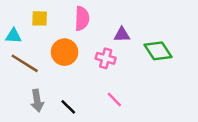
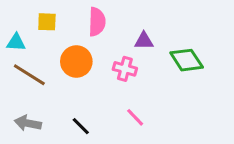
gray arrow: (37, 101) -> (28, 123), moved, turned 110

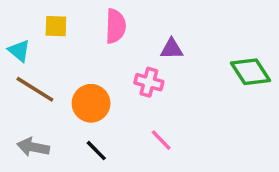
cyan triangle: (16, 42) -> (19, 51), turned 36
green diamond: (187, 60) -> (250, 72), moved
orange circle: (76, 61) -> (91, 103), moved

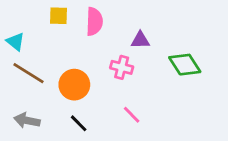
yellow square: (56, 26) -> (59, 16), moved
green diamond: (250, 72) -> (185, 65), moved

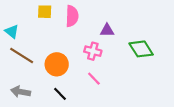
pink line: (132, 115) -> (94, 79), moved

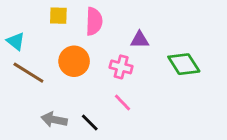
orange circle: (57, 64) -> (74, 61), moved
gray arrow: (21, 92) -> (54, 120), moved
black line: (60, 94) -> (90, 122), moved

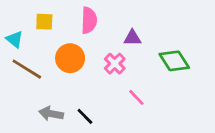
yellow square: (58, 16) -> (44, 22), moved
pink cross: (121, 67) -> (115, 64), turned 30
pink line: (123, 103) -> (136, 97), moved

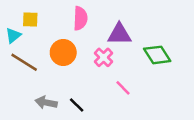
yellow square: (44, 22) -> (30, 20), moved
purple triangle: (132, 38) -> (119, 34), size x1.5
cyan triangle: (15, 39) -> (13, 35), turned 42

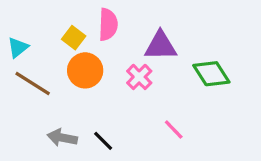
yellow square: (30, 20) -> (74, 38), moved, turned 35
pink line: (123, 88) -> (174, 129), moved

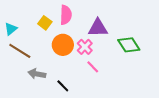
orange circle: (85, 70) -> (63, 45), moved
pink line: (174, 129) -> (93, 67), moved
gray arrow: (62, 138) -> (37, 74), moved

